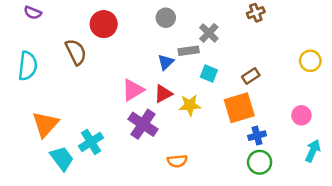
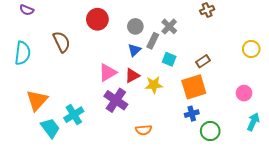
gray circle: (166, 18) -> (135, 26), moved
red circle: (104, 24) -> (97, 19), moved
gray rectangle: (189, 51) -> (153, 41), turned -56
blue cross: (257, 136) -> (192, 114), moved

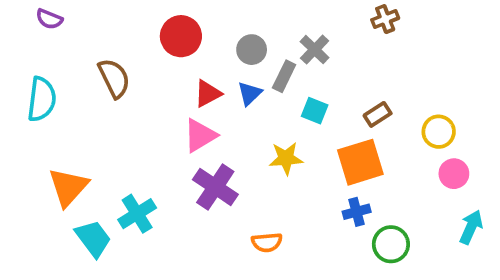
yellow circle: (251, 49) -> (439, 132), moved
red triangle: (132, 76) -> (208, 93), moved

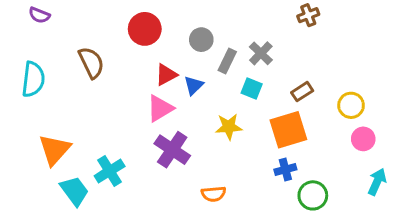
gray cross: (315, 50) -> (261, 53), moved
blue triangle: (250, 93) -> (194, 85), moved

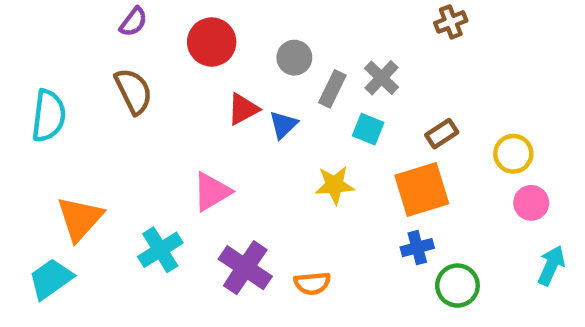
purple semicircle: (39, 15) -> (133, 22), moved, turned -75
pink triangle: (160, 108) -> (212, 192), moved
purple cross: (172, 150) -> (245, 268), moved
cyan trapezoid: (74, 191) -> (51, 279), moved, turned -88

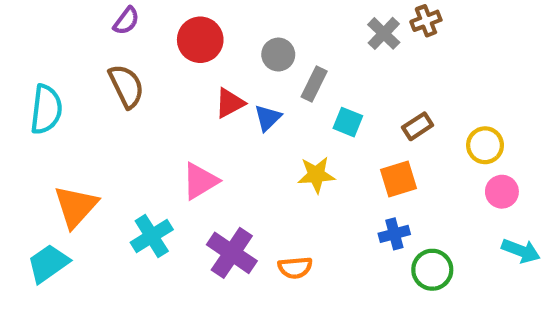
gray cross: (381, 78) -> (384, 33), moved
orange square: (422, 189) -> (399, 179), size x0.7
cyan arrow: (551, 265) -> (521, 251), turned 87

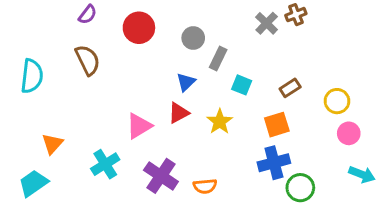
red triangle: (230, 103) -> (179, 113), moved
yellow star: (316, 175) -> (220, 122), turned -30
orange triangle: (76, 206) -> (52, 144), size x0.7
blue cross: (394, 234) -> (274, 163), size x1.5

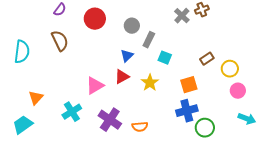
brown rectangle: (290, 88) -> (207, 59), moved

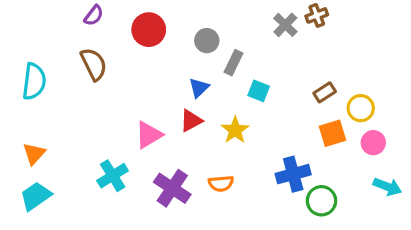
orange square: (189, 85) -> (332, 133), moved
orange triangle: (36, 98) -> (34, 154), moved
orange semicircle: (140, 127) -> (221, 184), moved

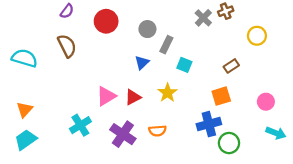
cyan semicircle: (34, 81) -> (25, 58), turned -80
yellow circle: (361, 108) -> (257, 36), moved
red triangle: (191, 121) -> (133, 97), moved
orange square: (332, 133) -> (221, 96), moved

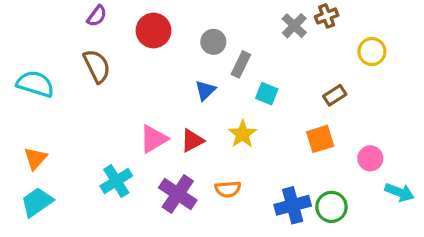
pink circle: (266, 102) -> (370, 158), moved
blue cross: (209, 124) -> (293, 205), moved

